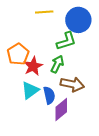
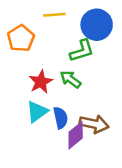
orange pentagon: (18, 54) -> (21, 38), moved
green arrow: (57, 64) -> (71, 79), turned -78
brown arrow: (72, 84) -> (94, 124), moved

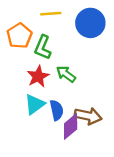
green L-shape: (82, 51) -> (43, 47), moved, turned 130

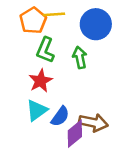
orange pentagon: (19, 36) -> (33, 21), moved
green arrow: (66, 74) -> (80, 57), moved, turned 42
blue semicircle: (57, 110) -> (60, 116), turned 48

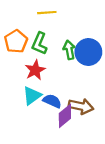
orange pentagon: (33, 21) -> (16, 41), moved
blue circle: (96, 24) -> (88, 52), moved
blue semicircle: (60, 116) -> (52, 101), turned -102

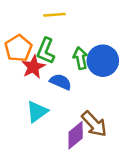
red star: (35, 70) -> (33, 67), moved
blue semicircle: (52, 101) -> (61, 82), moved
brown arrow: (81, 106) -> (94, 124), turned 35

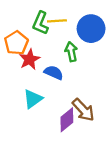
yellow line: (54, 15) -> (57, 21), moved
green L-shape: (46, 51) -> (40, 23), moved
blue circle: (103, 61) -> (91, 29), moved

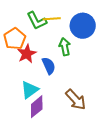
green L-shape: (40, 23) -> (37, 21), turned -50
blue semicircle: (54, 73) -> (49, 66), turned 42
purple diamond: (67, 120) -> (37, 107), moved

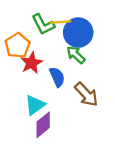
blue circle: (83, 26) -> (78, 33), moved
green arrow: (65, 47) -> (76, 55), turned -36
brown arrow: (76, 100) -> (86, 94), moved

